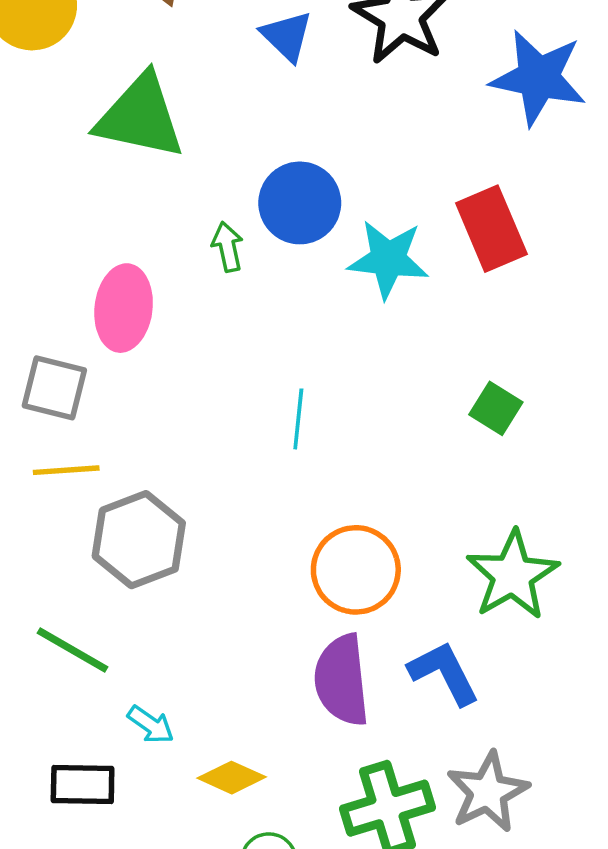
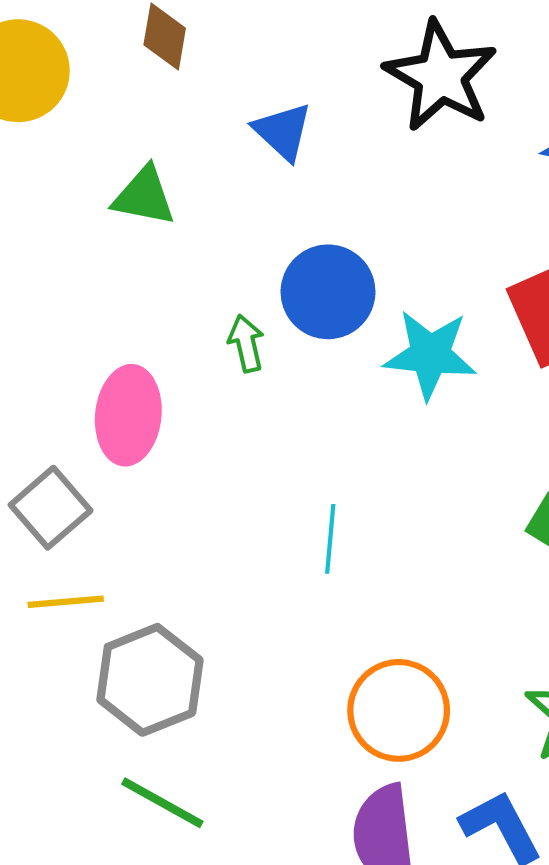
blue triangle: (287, 36) -> (283, 131), moved
green triangle: (140, 117) -> (144, 196), size x0.6
gray square: (54, 388) -> (51, 508), turned 36
green line: (72, 650) -> (162, 803), moved

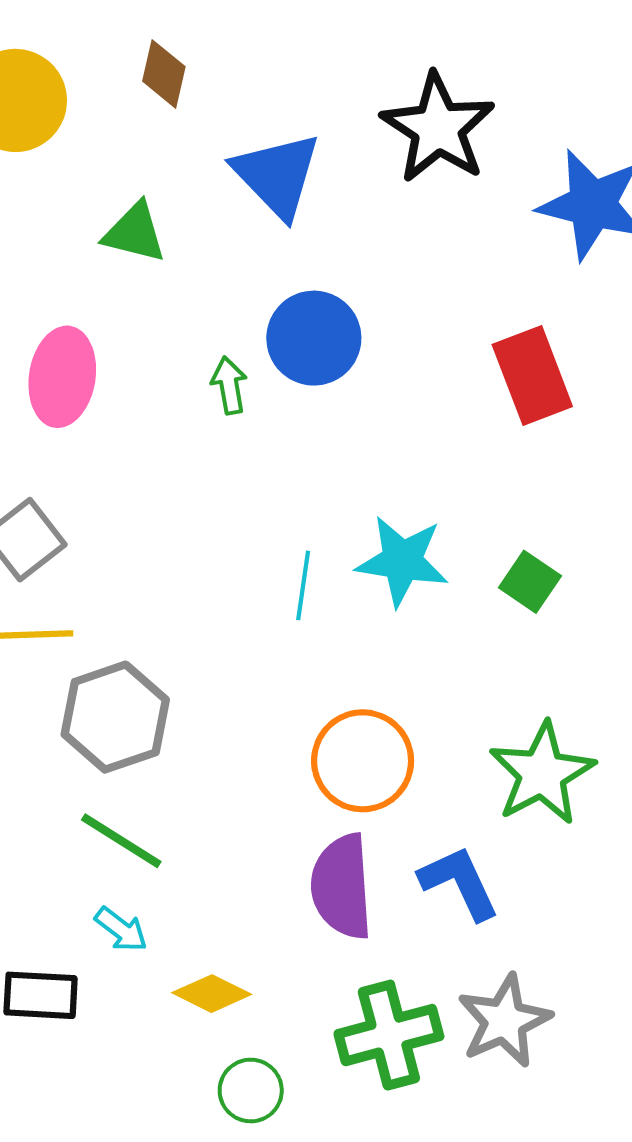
blue triangle: (283, 131) -> (277, 175), size x1.5
cyan star: (430, 355) -> (402, 561), moved
pink ellipse: (128, 415) -> (62, 377), moved

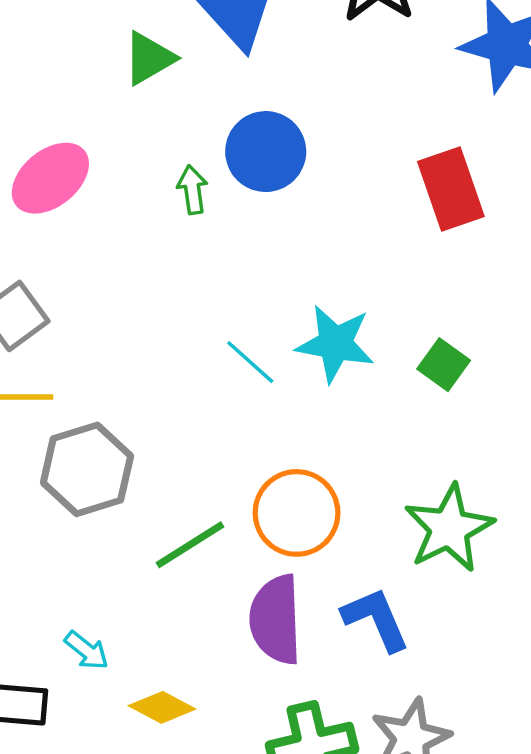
green triangle: (135, 233) -> (149, 58), moved, turned -46
pink ellipse: (62, 377) -> (50, 178), turned 40
cyan line: (303, 585) -> (250, 362), turned -58
green line: (121, 841) -> (190, 545), moved, turned -66

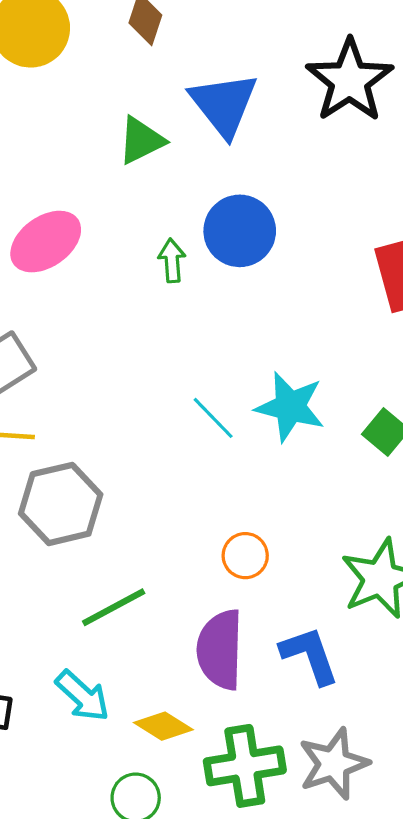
orange circle: (297, 513) -> (245, 556), size x0.6
green line: (190, 545) -> (114, 607), moved
cyan arrow: (86, 651) -> (83, 696), moved, size x1.4
yellow diamond: (162, 707) -> (163, 726), moved

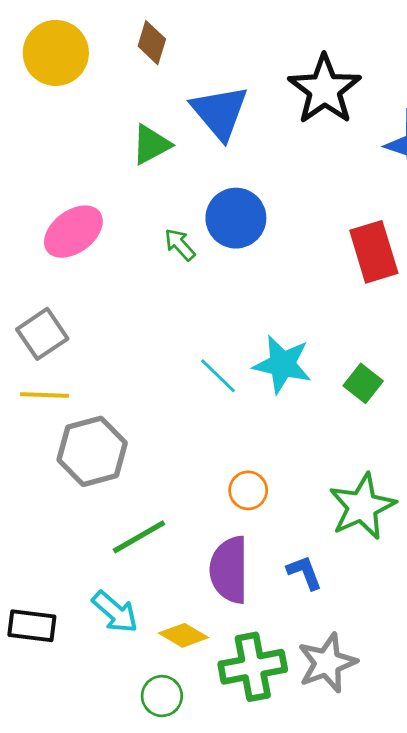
green arrow: (172, 260) -> (180, 245), turned -36
blue L-shape: (310, 655) -> (304, 573), size x0.7

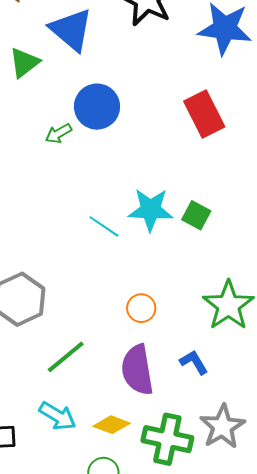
green arrow: (180, 245) -> (58, 134), turned -68
green square: (363, 383) -> (196, 215), moved
green cross: (253, 667) -> (167, 439), turned 33

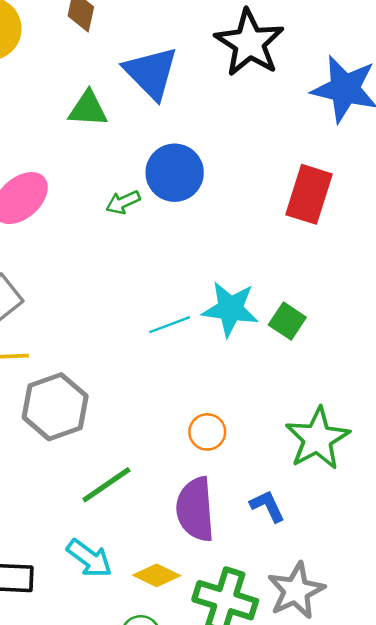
green triangle: (24, 63) -> (88, 109), turned 36
red rectangle: (204, 114) -> (309, 194), turned 39
cyan line: (104, 226) -> (170, 325), turned -60

